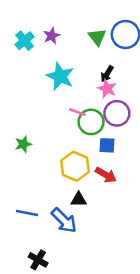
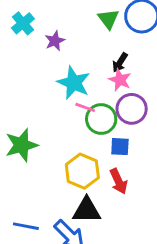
purple star: (52, 36) -> (55, 41), moved
cyan star: (60, 76) -> (74, 83), moved
green star: (23, 144) -> (21, 145), size x1.6
red arrow: (106, 175) -> (119, 181), turned 35
black triangle: (79, 200) -> (87, 210), size x1.5

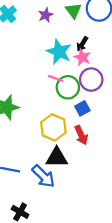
purple star: (55, 41) -> (46, 15), moved
cyan star: (74, 83) -> (59, 52), moved
blue square: (120, 147) -> (82, 108), turned -32

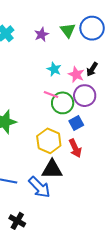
black arrow: (82, 44) -> (92, 69), moved
cyan star: (59, 52) -> (54, 69), size x0.6

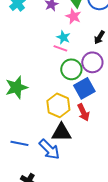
pink star: (76, 74) -> (73, 16), moved
pink line: (51, 95) -> (60, 48), moved
blue square: (76, 123) -> (84, 88), size x1.5

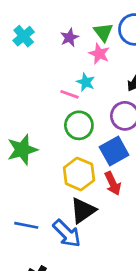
pink line: (60, 48) -> (69, 94), moved
green circle: (71, 69) -> (79, 125), moved
black triangle: (61, 132) -> (83, 210), turned -35

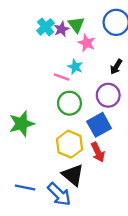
green triangle: (103, 32) -> (76, 25), moved
cyan cross: (24, 36) -> (46, 27), moved
black triangle: (83, 210) -> (73, 175), turned -45

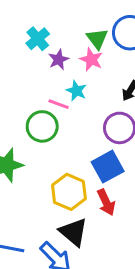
green triangle: (76, 25) -> (97, 39), moved
purple star: (61, 29) -> (59, 59), moved
green circle: (69, 103) -> (42, 126), moved

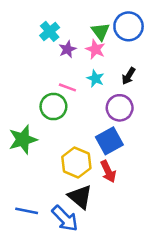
cyan star: (76, 91) -> (95, 79), moved

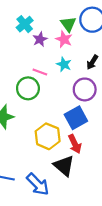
black triangle: (80, 197) -> (64, 166), moved

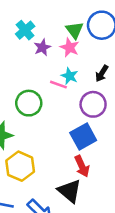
pink line: (40, 72) -> (58, 85), moved
yellow hexagon: (48, 136) -> (20, 166), moved

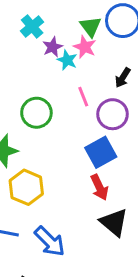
cyan star: (70, 76) -> (67, 60), moved
pink line: (58, 85) -> (83, 97), moved, turned 49
black triangle: (70, 191) -> (114, 222), moved

